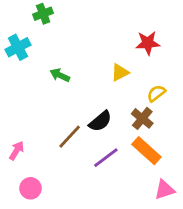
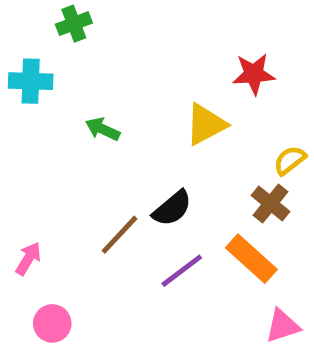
cyan cross: (18, 47) -> (31, 81), turned 30
yellow triangle: (120, 72) -> (206, 124), size x1.4
yellow semicircle: (156, 93) -> (290, 160), moved
brown cross: (142, 118) -> (271, 203), moved

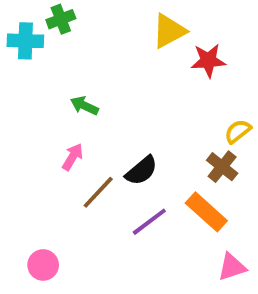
cyan cross: (31, 81) -> (25, 41), moved
yellow triangle: (206, 124) -> (169, 31), moved
pink arrow: (28, 259) -> (73, 157), moved

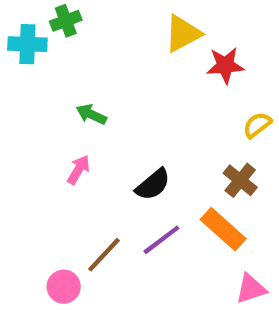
yellow semicircle: (238, 131) -> (257, 125), moved
brown line: (98, 192) -> (104, 255), moved
pink circle: (43, 265) -> (64, 287), moved

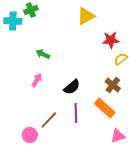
red star: (225, 65) -> (111, 40), moved
purple line: (161, 240) -> (76, 113), turned -54

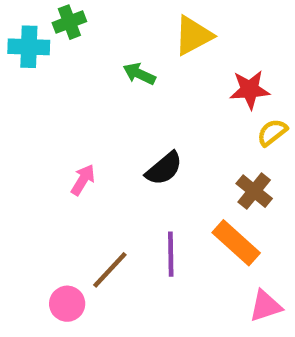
green arrow: (43, 54) -> (139, 74), moved
black semicircle: (72, 87) -> (164, 168), moved

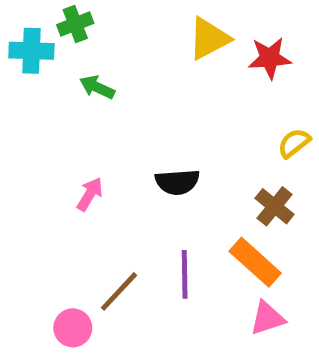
green arrow: (139, 74) -> (97, 87), moved
red star: (250, 90) -> (270, 58), moved
black semicircle: (164, 168) -> (177, 182), turned 36
pink triangle: (265, 306) -> (267, 318), moved

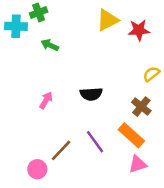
purple line: (185, 274) -> (95, 142), turned -35

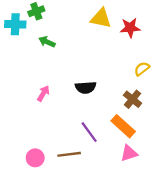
yellow triangle: (107, 20) -> (101, 18), turned 40
brown line: (61, 150) -> (69, 154), moved, turned 40

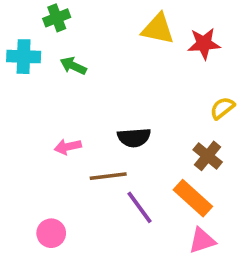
cyan cross: (15, 24) -> (24, 57), moved
pink arrow: (43, 93) -> (68, 147), turned -133
brown line: (69, 154) -> (108, 176), moved
pink circle: (35, 158) -> (51, 233), moved

